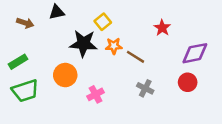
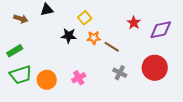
black star: (83, 44) -> (69, 36), size x0.7
purple diamond: (195, 53) -> (161, 30), moved
orange circle: (65, 75) -> (47, 80), moved
red circle: (188, 82) -> (155, 68), size x1.6

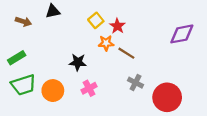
red star: (134, 23) -> (117, 26), moved
black star: (69, 36) -> (78, 62), moved
red circle: (155, 68) -> (167, 97), moved

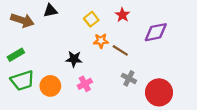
brown arrow: (23, 22) -> (22, 20), size x1.5
red star: (117, 26) -> (122, 15), moved
purple diamond: (182, 34) -> (156, 32), moved

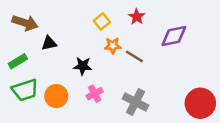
black triangle: (50, 11) -> (49, 43), moved
gray cross: (129, 78) -> (135, 102), moved, size x1.5
red circle: (159, 92) -> (200, 103), moved

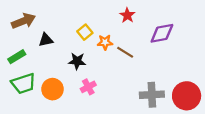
yellow square: (102, 22) -> (85, 32), moved
brown arrow: (25, 23) -> (23, 21), turned -40
gray cross: (135, 102) -> (152, 95), moved, turned -30

